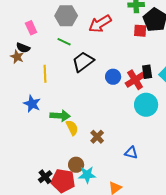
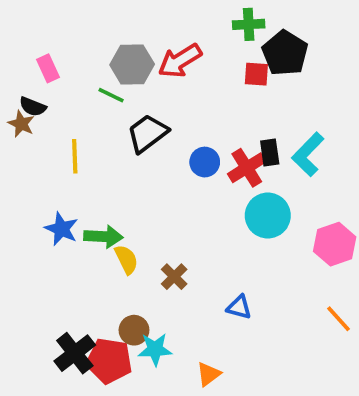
gray hexagon: (66, 16) -> (132, 65), moved
blue star: (32, 104) -> (61, 229), moved
black cross: (45, 177) -> (75, 353), size x1.5

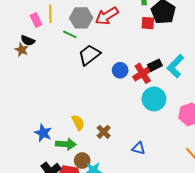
black rectangle: (270, 152) -> (155, 65), turned 72
yellow line: (75, 156) -> (50, 14), moved
blue star: (61, 229) -> (43, 133), moved
green arrow: (103, 237) -> (66, 144), moved

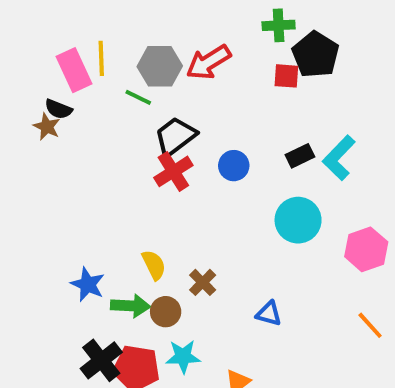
pink rectangle: (36, 20) -> (74, 70), size x1.5
red cross: (143, 73) -> (173, 171), moved
brown circle: (82, 161) -> (166, 312), moved

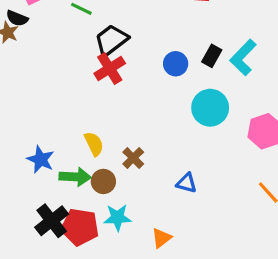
black rectangle: (300, 156) -> (212, 56), turned -35
blue circle: (234, 166) -> (176, 64), moved

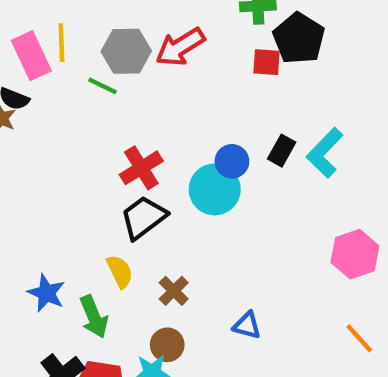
black trapezoid: (111, 40) -> (143, 217), moved
cyan circle: (210, 108) -> (215, 189), moved
green arrow: (75, 177) -> (94, 317), turned 64
brown circle: (103, 181) -> (167, 345), moved

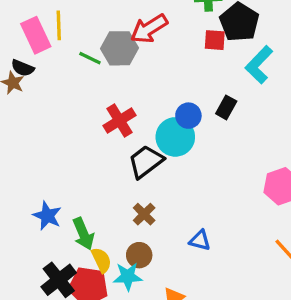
gray hexagon: (126, 51) -> (119, 48), moved
cyan L-shape: (325, 153) -> (259, 65), moved
black trapezoid: (143, 217) -> (146, 162), moved
yellow semicircle: (120, 271) -> (101, 260), moved

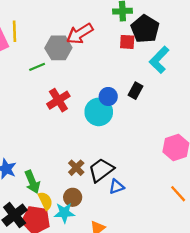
green line: (90, 58) -> (37, 67), moved, turned -49
black trapezoid: (146, 162) -> (101, 170), moved
blue triangle: (200, 240) -> (117, 187), turned -35

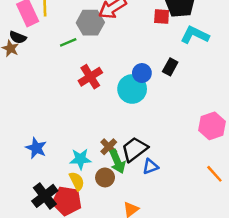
cyan L-shape: (159, 60) -> (195, 35), turned 72
green arrow: (32, 182) -> (117, 162), moved
cyan star: (64, 213) -> (80, 159), moved

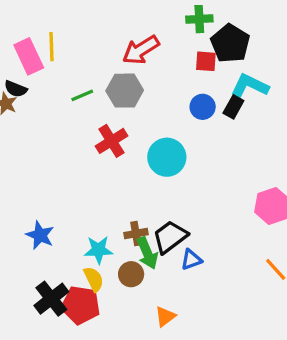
gray hexagon: (90, 23) -> (125, 91), moved
black rectangle: (170, 67) -> (233, 107), moved
blue circle: (142, 73) -> (203, 107), moved
brown cross: (109, 147) -> (136, 234), turned 35

